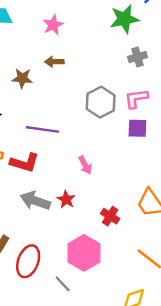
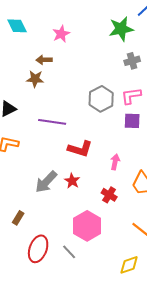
brown arrow: (54, 62) -> (44, 60), moved
red L-shape: (25, 163) -> (80, 149), moved
pink arrow: (85, 165) -> (115, 162), moved, turned -140
gray arrow: (35, 201) -> (46, 182), turned -65
red ellipse: (28, 261) -> (38, 249), moved

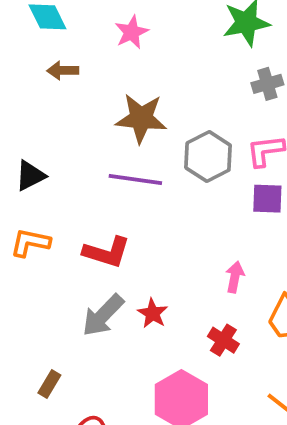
brown arrow: (44, 60) -> (63, 70), moved
brown star: (35, 79) -> (141, 118), moved, size x1.5
purple line: (52, 122) -> (135, 179), moved
red L-shape: (80, 149) -> (107, 252), moved

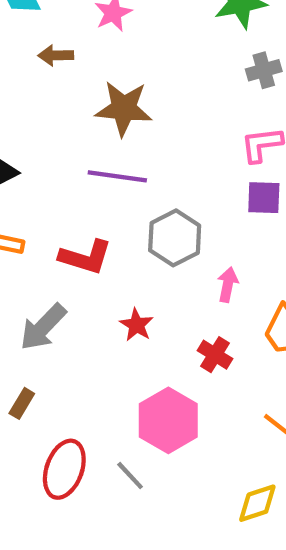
brown arrow: (63, 70) -> (56, 55), moved
gray hexagon: (208, 157) -> (175, 238), moved
gray arrow: (103, 315) -> (43, 327), moved

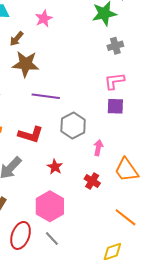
brown arrow: (56, 55) -> (17, 39), turned -49
brown star: (124, 108) -> (26, 64), moved
pink hexagon: (168, 420) -> (50, 206), moved

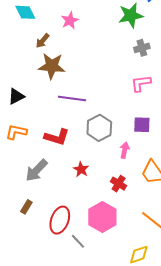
purple square: (115, 106) -> (142, 125), moved
pink hexagon: (50, 206) -> (102, 217), moved
red ellipse: (21, 235) -> (60, 220), moved

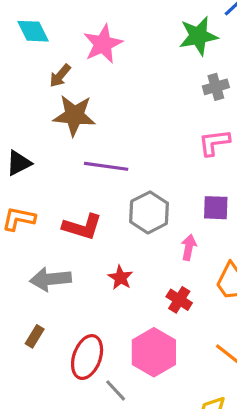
pink star: (70, 20) -> (103, 44), size x1.4
gray arrow: (36, 170) -> (50, 279), turned 40

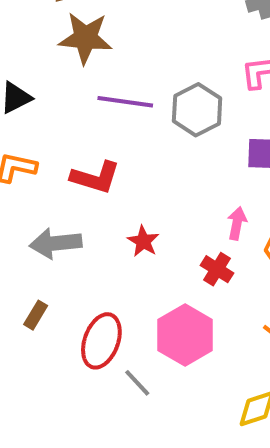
gray hexagon: (149, 212) -> (197, 110), moved
pink arrow: (189, 247) -> (237, 223), moved

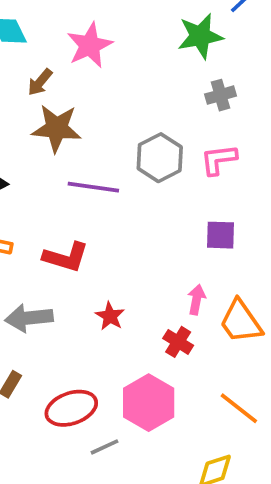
gray hexagon: (197, 110) -> (160, 158), moved
red ellipse: (101, 341) -> (71, 408), turned 51
gray line: (137, 383) -> (104, 447), turned -72

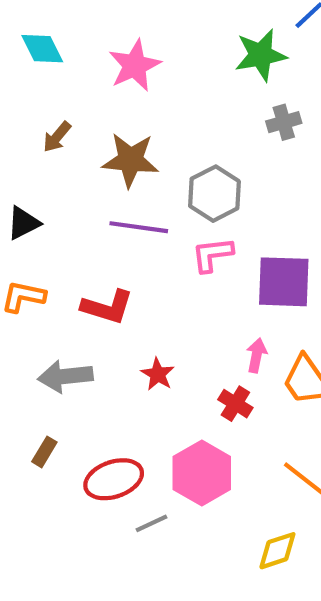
brown arrow: (40, 82) -> (57, 137), moved
brown star: (57, 128) -> (130, 160), moved
pink L-shape: (219, 160) -> (212, 255), moved
purple square: (220, 235) -> (284, 282), size x1.6

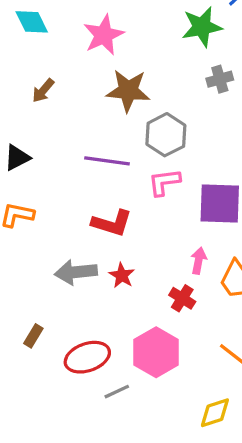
brown star: (130, 160) -> (128, 91), moved
red L-shape: (107, 307) -> (112, 223), moved
gray arrow: (65, 376) -> (76, 272), moved

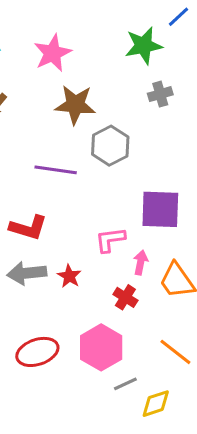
pink L-shape: (164, 182) -> (110, 240), moved
red L-shape: (112, 223) -> (28, 228), moved
gray line: (117, 392) -> (125, 384), moved

